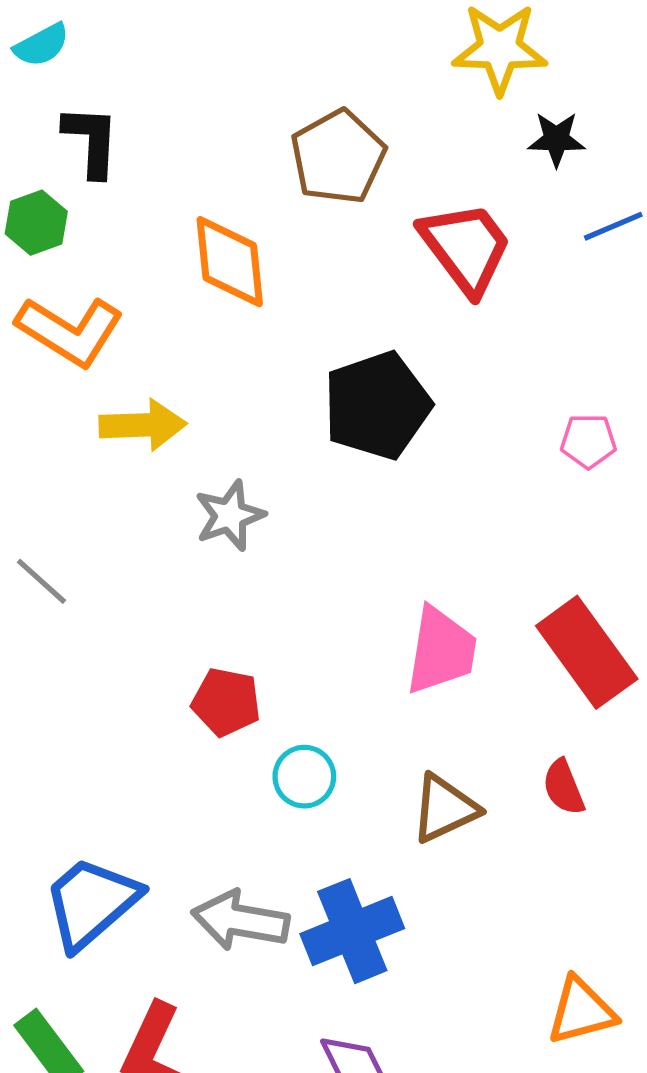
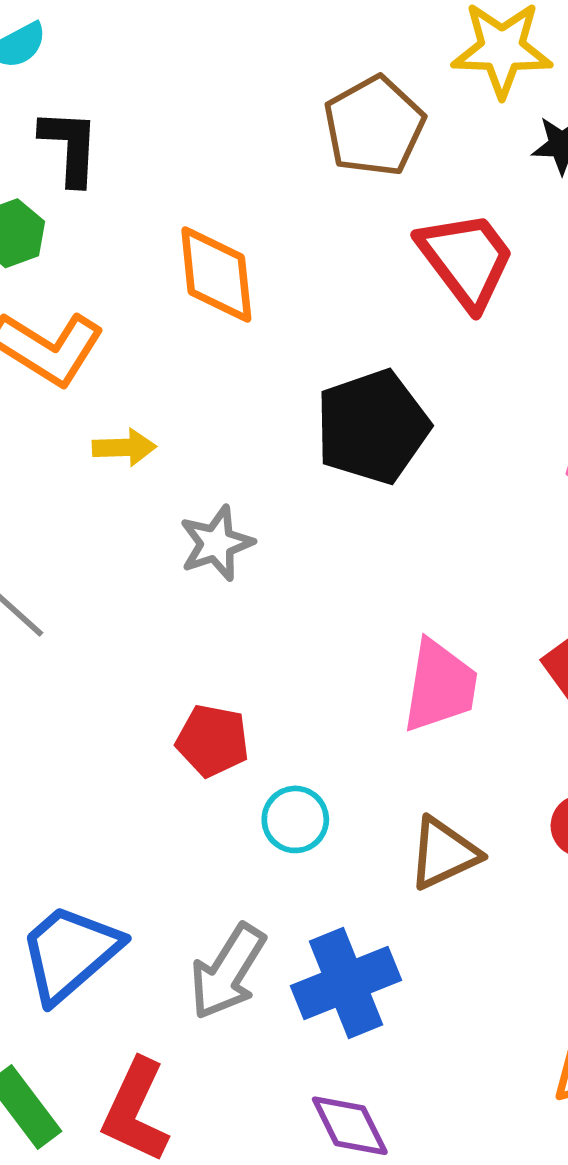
brown pentagon: (338, 157) -> (374, 126), moved
yellow arrow: (143, 425) -> (124, 447), size x0.7
gray arrow: (240, 920) -> (228, 972), turned -68

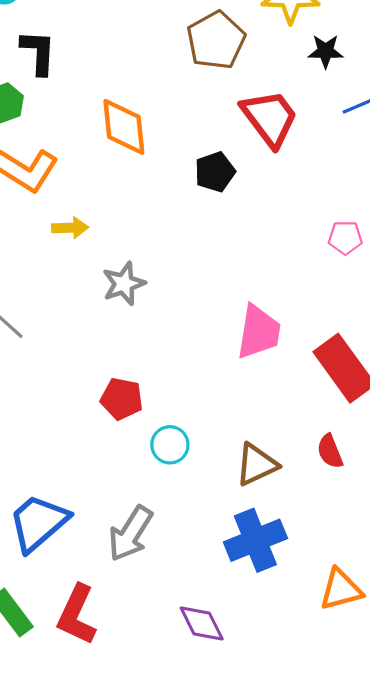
black pentagon: (372, 427) -> (215, 172), moved, size x0.6
pink trapezoid: (440, 686) -> (259, 332), moved
blue cross: (346, 983) -> (255, 540), moved

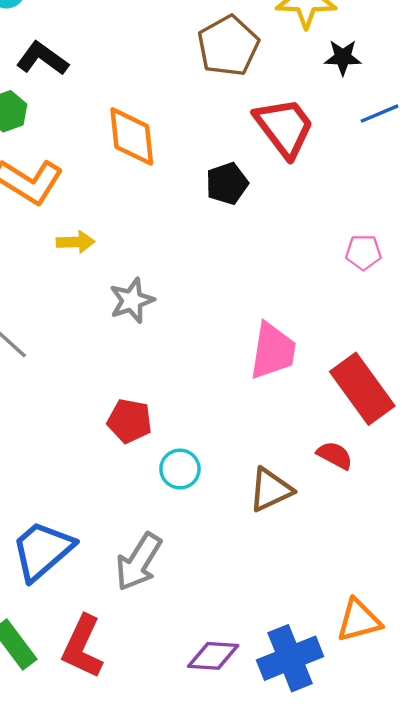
black L-shape: (38, 52) -> (42, 59), turned -57
red semicircle: (330, 451) -> (335, 455), moved, turned 140
blue cross: (255, 540) -> (290, 658), moved
purple diamond: (202, 624) -> (213, 656), turned -60

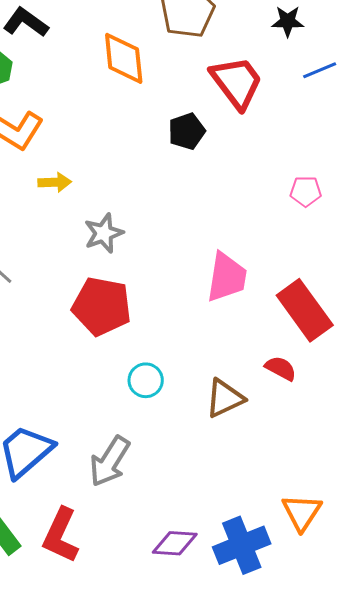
orange diamond: (132, 136) -> (124, 58), moved
red pentagon: (129, 421) -> (102, 306), moved, size x1.5
orange triangle: (359, 620) -> (302, 512), turned -42

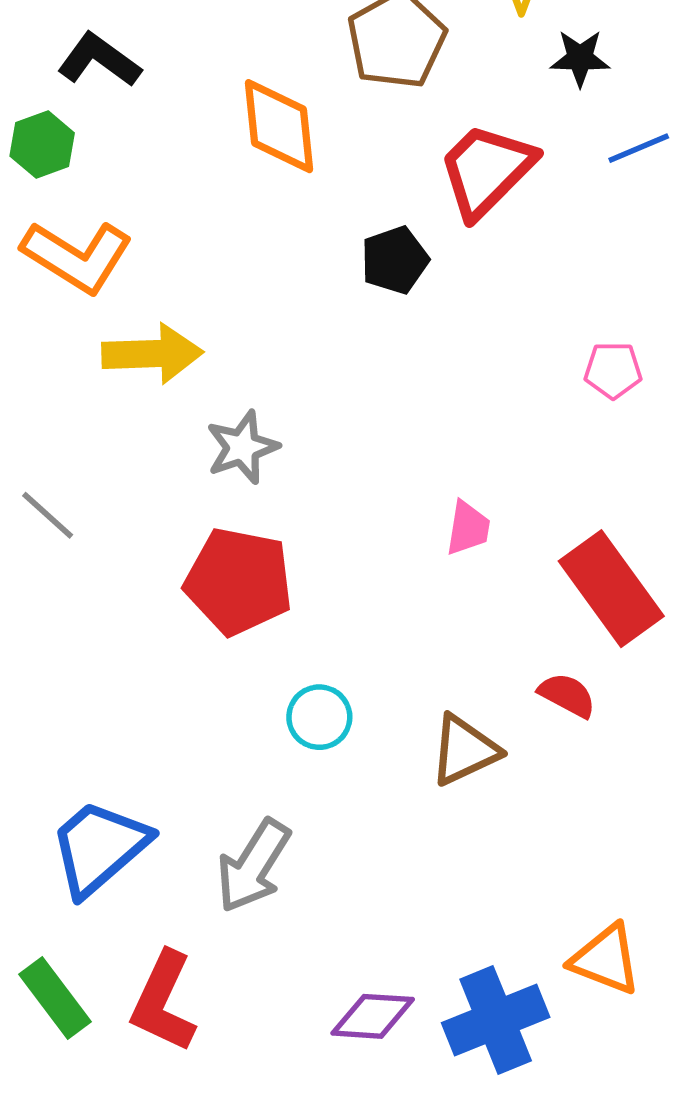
red trapezoid: (237, 82) -> (486, 170), turned -98
yellow arrow: (55, 182) -> (152, 354), size x1.6
pink trapezoid: (227, 277) -> (468, 528), size x0.6
orange triangle: (302, 512) -> (606, 959), turned -42

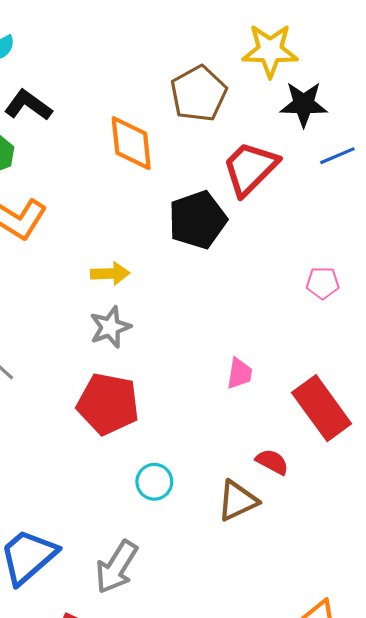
black star: (580, 58) -> (304, 104), size x1.4
black pentagon: (395, 260) -> (197, 220), size x1.5
yellow arrow: (152, 354) -> (110, 273), moved, size x0.7
red semicircle: (567, 695) -> (272, 462), moved

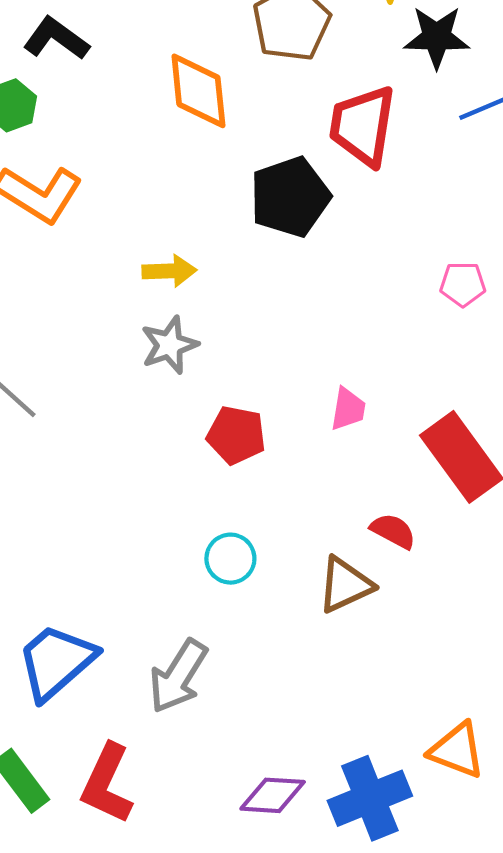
red trapezoid: (250, 168) -> (363, 126), turned -36
red pentagon: (108, 404) -> (236, 435), moved, size x0.7

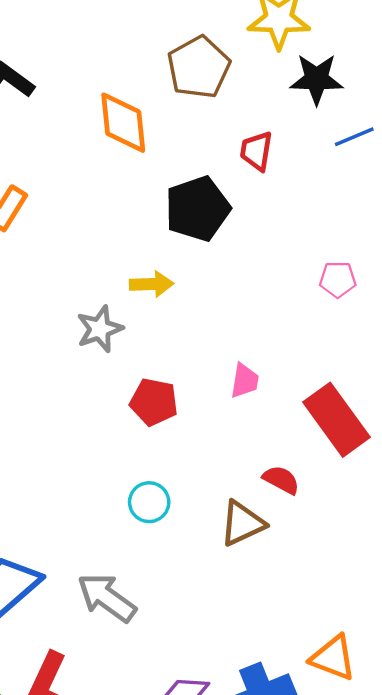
red trapezoid: (363, 126) -> (256, 151), size x0.6
yellow arrow: (169, 271) -> (152, 284), moved
gray arrow: (178, 676) -> (107, 598), turned 94

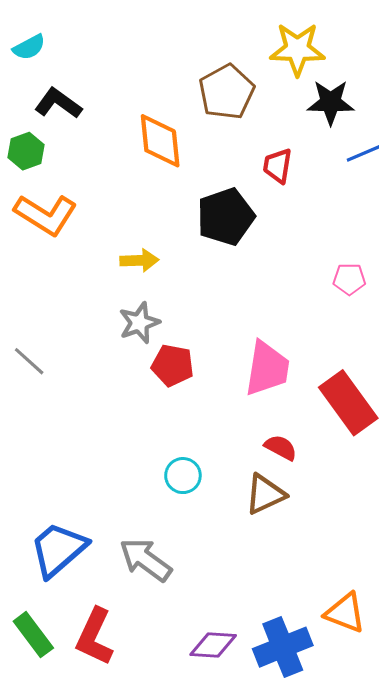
yellow arrow: (152, 284) -> (139, 260), moved
pink trapezoid: (245, 381) -> (267, 368), size x1.8
red pentagon: (154, 402) -> (173, 365), moved
red semicircle: (281, 480) -> (281, 447), moved

